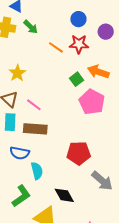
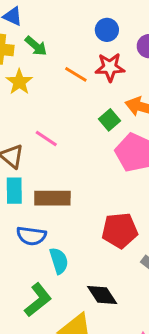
yellow star: (17, 73) -> (19, 82), moved
pink line: (34, 105) -> (46, 138), moved

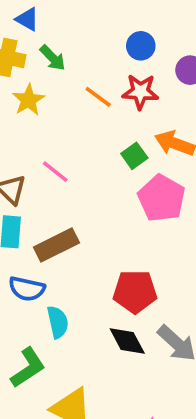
brown rectangle: (52, 198) -> (56, 245), turned -32
black diamond: (102, 295) -> (127, 341), moved

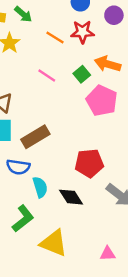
pink line: (55, 172) -> (47, 75), moved
black diamond: (127, 341) -> (71, 197), moved

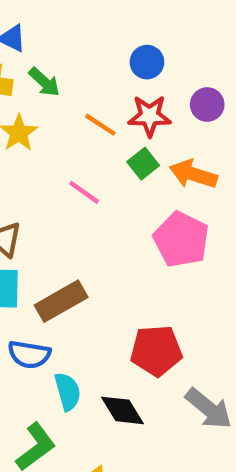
purple circle: (114, 15) -> (207, 105), moved
green square: (82, 74) -> (143, 164), moved

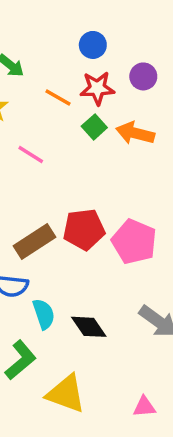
pink line: (84, 192) -> (31, 154), moved
pink pentagon: (181, 239) -> (134, 242), moved
red pentagon: (156, 351) -> (84, 229), moved

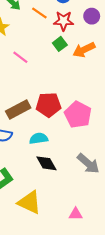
orange line: (58, 97) -> (39, 13), moved
orange arrow: (135, 133) -> (84, 50), turned -45
cyan semicircle: (44, 314) -> (39, 138), moved, turned -84

